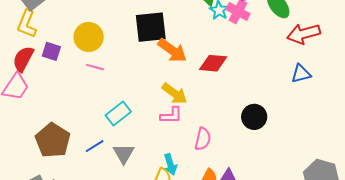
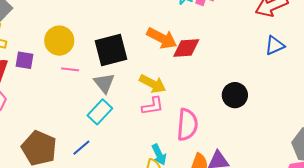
black square: (151, 27) -> (111, 50), moved
orange arrow: (172, 50) -> (162, 38), moved
pink semicircle: (203, 139) -> (187, 125), size x1.4
gray triangle: (124, 154) -> (104, 83), moved

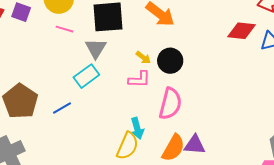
red diamond: (186, 48) -> (242, 31), moved
yellow arrow: (153, 84) -> (143, 58), size x0.6
black circle: (235, 95) -> (170, 61), moved

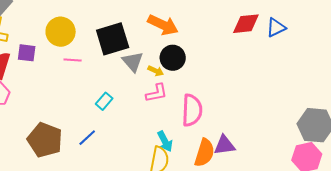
gray triangle: (96, 48) -> (133, 62), moved
black circle: (170, 61) -> (173, 58), moved
cyan rectangle: (86, 76) -> (104, 101), size x0.7

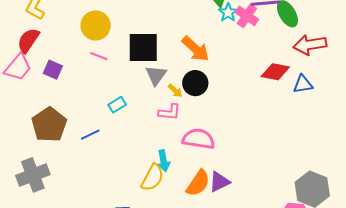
purple square: (27, 53) -> (53, 70), moved
pink semicircle: (192, 110) -> (199, 139), turned -100
purple triangle: (224, 145) -> (219, 182), turned -35

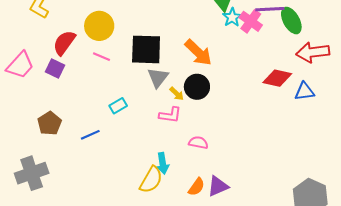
red semicircle: (28, 40) -> (64, 43), moved
brown pentagon: (49, 125) -> (50, 123), size x0.7
pink semicircle: (199, 139) -> (198, 143), size x0.6
orange semicircle: (198, 183) -> (196, 187), size x0.7

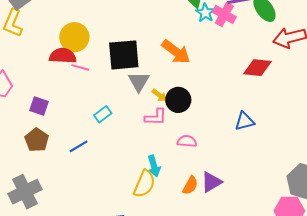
red semicircle: (64, 43) -> (63, 56), moved, turned 64
purple square: (55, 69) -> (39, 106), moved
black circle: (197, 87) -> (178, 100), moved
blue triangle: (305, 91) -> (245, 121), moved

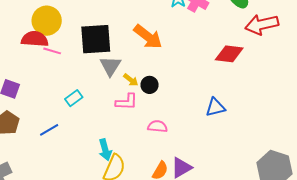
black circle: (178, 100) -> (150, 85), size x0.7
cyan arrow: (154, 166) -> (105, 150), moved

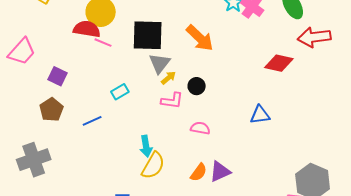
yellow arrow: (131, 80) -> (168, 78), moved, turned -84

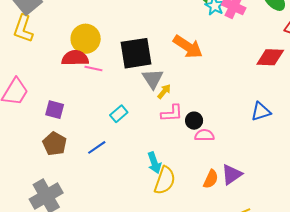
black circle: (197, 86) -> (194, 121), moved

